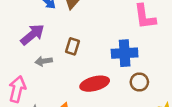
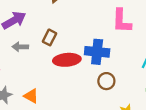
red ellipse: (95, 84) -> (67, 60), moved

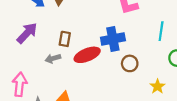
gray arrow: (20, 47) -> (53, 58), moved

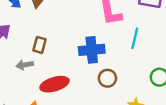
cyan line: (161, 31) -> (135, 38), moved
red ellipse: (87, 55) -> (54, 84), moved

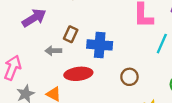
blue cross: (92, 50) -> (100, 45), moved

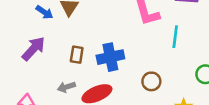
gray arrow: (53, 51) -> (66, 87), moved

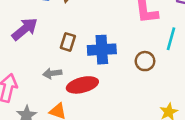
brown circle: (151, 81) -> (145, 61), moved

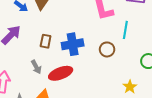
gray arrow: (52, 73) -> (36, 67), turned -104

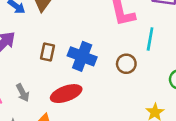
blue cross: (73, 44) -> (82, 56), turned 30
gray arrow: (36, 67) -> (23, 93), moved

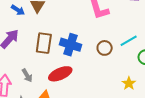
cyan line: (150, 39) -> (129, 41), moved, turned 54
brown rectangle: (47, 52) -> (44, 43), size x1.5

